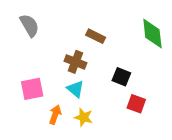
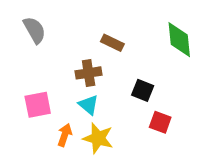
brown cross: (75, 62) -> (89, 73), turned -30
yellow star: (84, 117) -> (98, 138), size x1.4

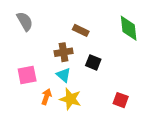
black square: (143, 90) -> (93, 62), moved
red square: (160, 122) -> (121, 100), moved

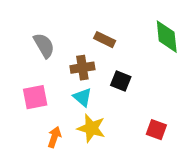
gray semicircle: (25, 21) -> (44, 45), moved
orange arrow: (46, 97) -> (54, 137), moved

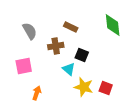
cyan triangle: (82, 97) -> (69, 69), moved
yellow star: (91, 128) -> (84, 87), moved

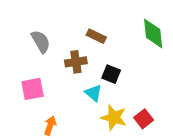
red square: (106, 88) -> (144, 119), turned 32

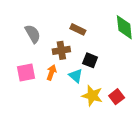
orange arrow: (50, 126) -> (51, 72), moved

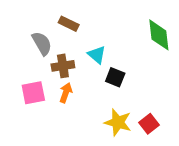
brown rectangle: (78, 29) -> (69, 24), moved
brown cross: (61, 50) -> (63, 66), moved
cyan triangle: (76, 76) -> (97, 55), moved

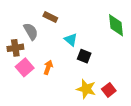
brown cross: (63, 66) -> (15, 48), moved
pink square: (33, 93) -> (25, 67), turned -30

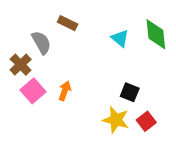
cyan triangle: (71, 40) -> (120, 38), moved
brown cross: (15, 48) -> (21, 65), turned -35
black square: (84, 56) -> (130, 92), moved

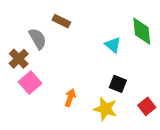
cyan triangle: (120, 38) -> (113, 45), moved
orange arrow: (65, 91) -> (70, 98), moved
red square: (146, 121) -> (147, 106), moved

